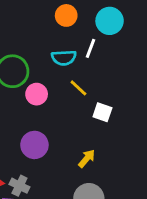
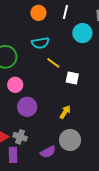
cyan circle: (110, 21) -> (82, 33), moved
white line: (91, 48) -> (65, 12), moved
pink circle: (37, 94) -> (15, 85), moved

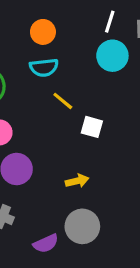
white line: (65, 12) -> (110, 22), moved
orange circle: (38, 13) -> (43, 32), moved
yellow arrow: (65, 112) -> (77, 181), turned 40

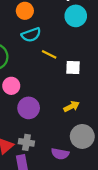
purple semicircle: (46, 243) -> (60, 154), turned 48

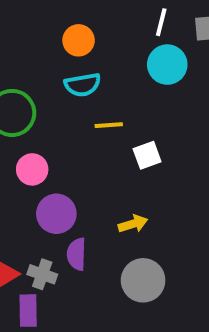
yellow line: (49, 54) -> (109, 125), turned -40
white square: (73, 68) -> (147, 155), turned -32
purple semicircle: (60, 154) -> (77, 254), moved, turned 72

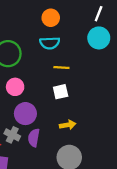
white square: (147, 155) -> (61, 92), moved
gray cross: (42, 274) -> (12, 135), moved

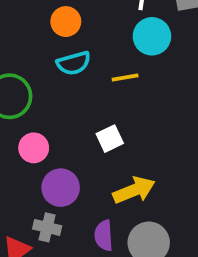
yellow line: (61, 68) -> (125, 77), moved
yellow arrow: (68, 125) -> (134, 190), size x1.5
purple semicircle: (34, 138) -> (104, 235), moved

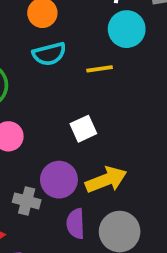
purple circle: (61, 188) -> (59, 180), moved
gray cross: (47, 227) -> (27, 201), moved

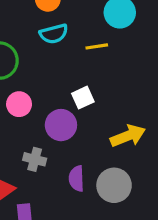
purple circle: (59, 180) -> (61, 125), moved
yellow arrow: (106, 180) -> (128, 136), moved

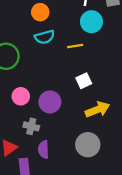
white square: (83, 98) -> (84, 81), moved
pink circle: (19, 104) -> (21, 96), moved
purple semicircle: (76, 179) -> (43, 149), moved

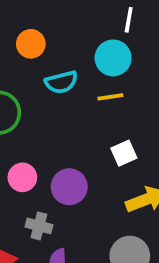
orange circle: (40, 12) -> (31, 44), moved
cyan circle: (91, 22) -> (113, 58), moved

